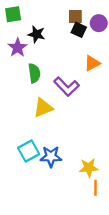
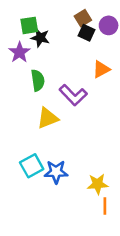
green square: (13, 14) -> (29, 25), moved
brown square: (75, 16) -> (83, 18), turned -32

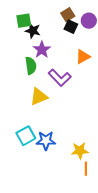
purple star: (19, 52) -> (42, 50), moved

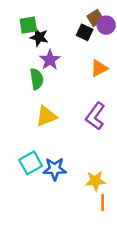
brown square: (68, 15) -> (95, 18), moved
purple L-shape: (60, 78) -> (95, 116), moved, turned 80

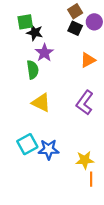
brown square: (95, 18) -> (75, 11), moved
yellow triangle: (46, 116) -> (41, 103), turned 48

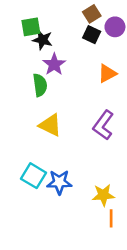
cyan square: (27, 144) -> (33, 176), turned -30

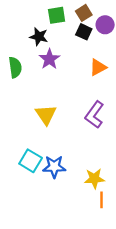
green square: (31, 27) -> (57, 15), moved
green semicircle: (40, 85) -> (15, 67), moved
yellow triangle: (50, 125) -> (46, 115), turned 30

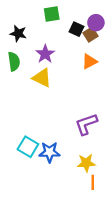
brown square: (84, 13) -> (91, 35), moved
black star: (39, 37) -> (18, 33), moved
yellow triangle: (46, 115) -> (42, 78), moved, turned -30
purple L-shape: (94, 115) -> (86, 124), moved, turned 35

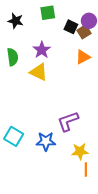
black star: (18, 33) -> (16, 21), moved
purple L-shape: (86, 124) -> (68, 121), moved
cyan square: (28, 147) -> (14, 136), moved

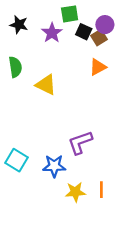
green square: (48, 13) -> (70, 14), moved
purple star: (42, 50) -> (52, 33), moved
yellow star: (80, 151) -> (75, 192), moved
orange line: (86, 170) -> (101, 190), moved

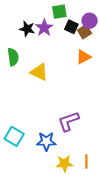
black star: (19, 25) -> (27, 29), moved

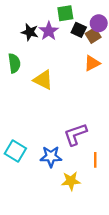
orange line: (86, 161) -> (95, 160), moved

